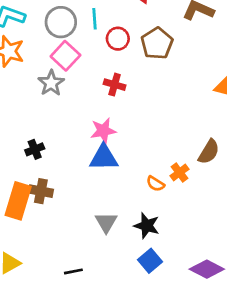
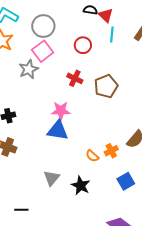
cyan line: (95, 19) -> (112, 34), moved
brown pentagon: (157, 43) -> (106, 86), moved
blue square: (150, 261) -> (126, 181), moved

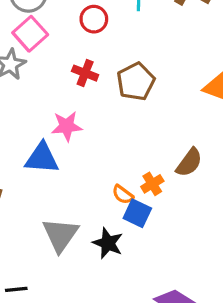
blue triangle: (58, 130) -> (42, 158), moved
gray triangle: (51, 178) -> (60, 235), size x1.4
blue square: (126, 181) -> (137, 213), moved, turned -30

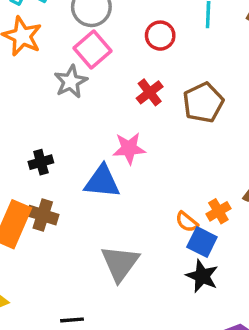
red cross: (85, 73) -> (150, 92), turned 30
black star: (108, 243) -> (202, 276), moved

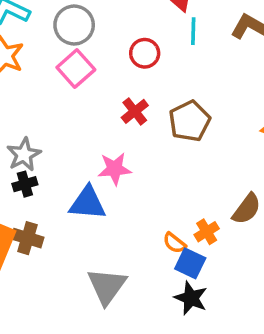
gray star: (71, 82) -> (24, 155), moved

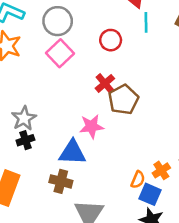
brown pentagon: (190, 121) -> (123, 100), moved
brown cross: (27, 238) -> (61, 181), moved
orange semicircle: (175, 243) -> (138, 180), turned -102

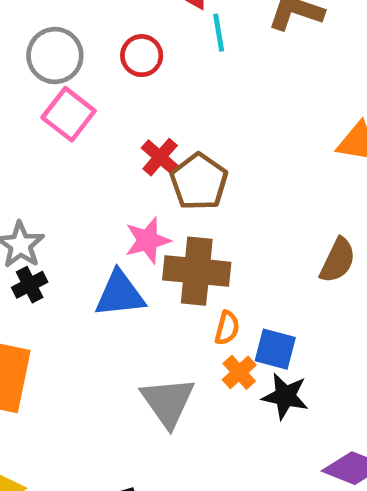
red circle: (111, 40) -> (142, 56), moved
orange cross: (161, 170) -> (239, 372), moved
orange semicircle: (138, 180) -> (227, 328), moved
brown cross: (61, 181) -> (197, 271), moved, size x1.5

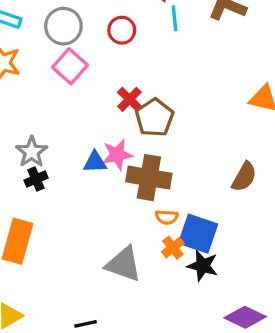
blue triangle: (120, 294) -> (95, 162), moved, size x0.7
orange semicircle: (227, 328) -> (167, 217), turned 75
blue square: (275, 349) -> (198, 234), size x1.4
gray triangle: (168, 402) -> (123, 264), turned -39

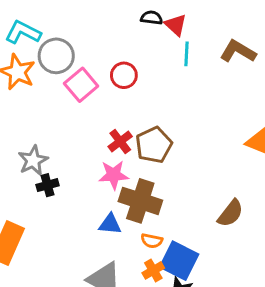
gray circle: (63, 26) -> (56, 56), moved
red circle: (122, 30) -> (124, 75), moved
red cross: (129, 99) -> (120, 141), moved
blue triangle: (95, 162) -> (110, 224), moved
black cross: (36, 179) -> (47, 185), moved

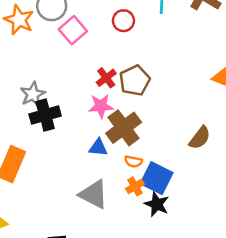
red circle: (124, 75) -> (123, 21), moved
black cross: (47, 185) -> (45, 115), size x1.6
brown cross: (140, 201) -> (124, 128), turned 36

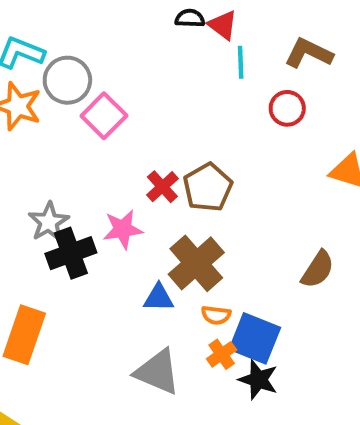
red circle: (123, 21) -> (287, 108), moved
pink star: (101, 106) -> (123, 229), moved

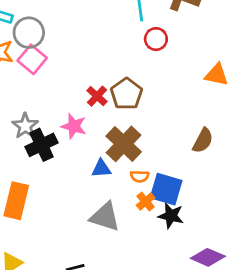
red circle: (287, 108) -> (156, 39), moved
pink square: (104, 116) -> (32, 59), moved
pink star: (123, 229) -> (74, 126), turned 30

